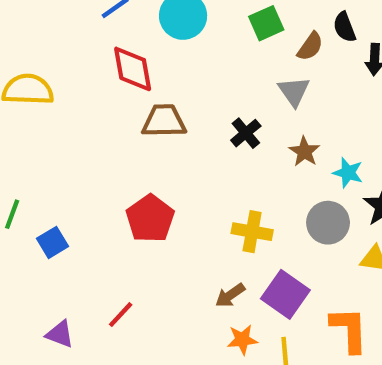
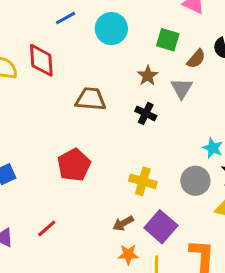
green square: (266, 23) -> (168, 40), turned 35
red diamond: (133, 69) -> (41, 60), moved
black cross: (246, 133) -> (146, 113), turned -30
brown star: (304, 152) -> (148, 76), moved

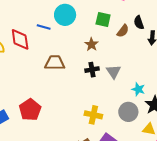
blue line: (66, 18) -> (44, 27), moved, turned 48
gray triangle: (182, 88) -> (114, 72), moved
black cross: (146, 113) -> (92, 70), turned -32
red pentagon: (74, 165) -> (30, 110), moved

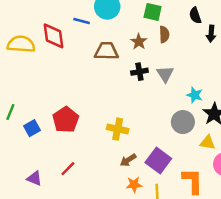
brown semicircle: (123, 31) -> (164, 34), moved, turned -40
brown trapezoid: (55, 63) -> (106, 51), moved
yellow cross: (93, 115) -> (118, 129), moved

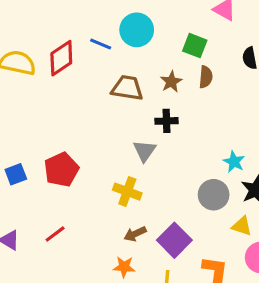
red diamond: (54, 36) -> (61, 58), turned 56
gray triangle: (165, 74) -> (145, 151), moved
orange star: (134, 185) -> (124, 267), moved

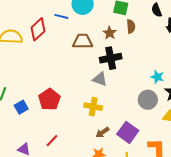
black cross: (166, 121) -> (111, 58), size x1.5
gray triangle: (145, 151) -> (100, 79), turned -35

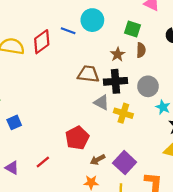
brown trapezoid: (83, 41) -> (88, 74), moved
red pentagon: (49, 99) -> (77, 138), moved
gray circle: (148, 100) -> (148, 86), moved
yellow cross: (93, 107) -> (123, 113), moved

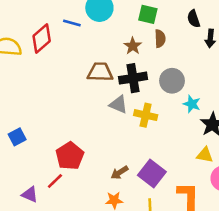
red pentagon: (77, 138) -> (70, 156), moved
purple triangle: (12, 168) -> (30, 194), moved

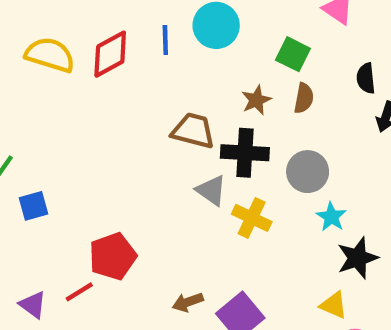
blue line: (72, 23) -> (165, 40), turned 60

